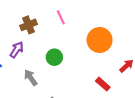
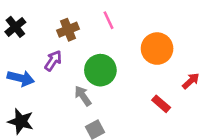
green circle: (54, 57) -> (100, 70), size x1.5
gray arrow: (31, 78) -> (83, 96), moved

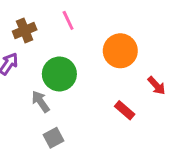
red arrow: (191, 81) -> (157, 86), turned 90

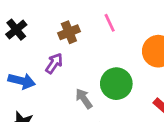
green circle: (59, 74) -> (116, 84), moved

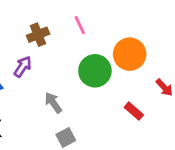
green circle: (116, 84) -> (95, 71), moved

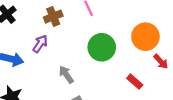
orange circle: (130, 54) -> (145, 37), moved

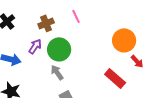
green circle: (102, 47) -> (59, 49), moved
red rectangle: (135, 82) -> (115, 78), size x1.5

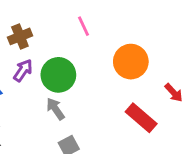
brown cross: (46, 23) -> (20, 36), moved
orange circle: (124, 40) -> (131, 62), moved

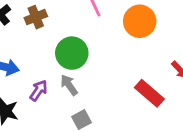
orange circle: (131, 62) -> (140, 21), moved
purple arrow: (23, 70) -> (39, 90), moved

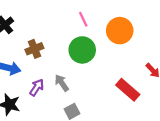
brown cross: (36, 17) -> (34, 49), moved
green circle: (72, 53) -> (82, 50), moved

